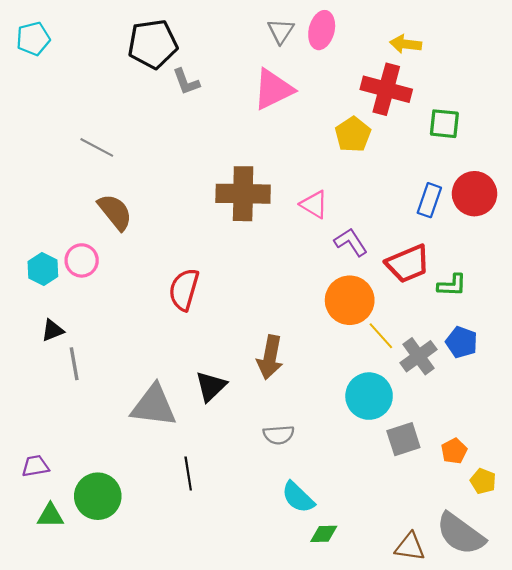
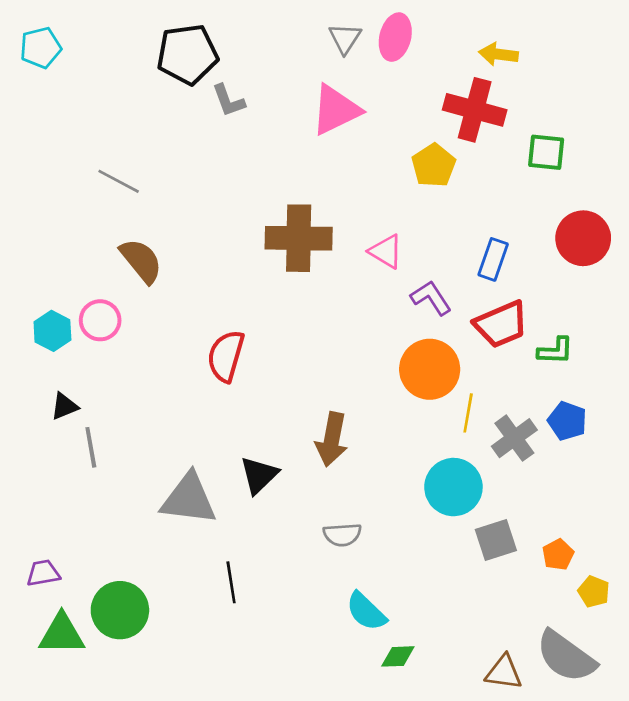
blue rectangle: (429, 200) -> (493, 259), moved
yellow line: (381, 336) -> (468, 413), turned 52
green triangle: (50, 516) -> (62, 634), size x1.4

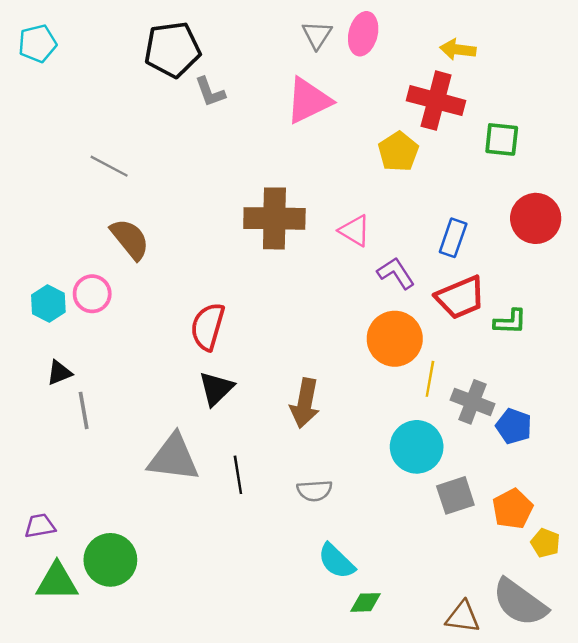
blue pentagon: (567, 421) -> (514, 426), moved
gray cross: (514, 438) -> (472, 402), turned -33
black triangle: (259, 475) -> (216, 389), moved
orange pentagon: (558, 555) -> (513, 509), size x1.4
black line: (231, 582) -> (238, 475), moved

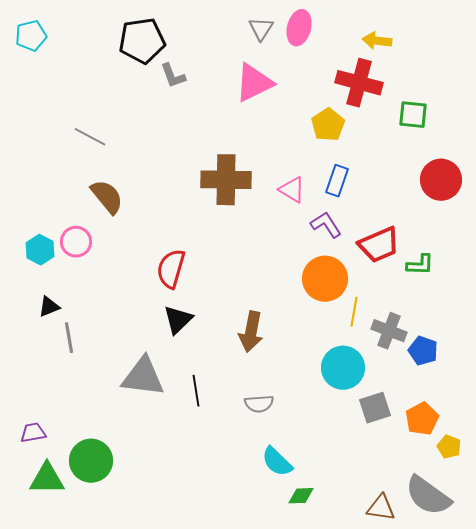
blue rectangle: (453, 238) -> (337, 181), moved

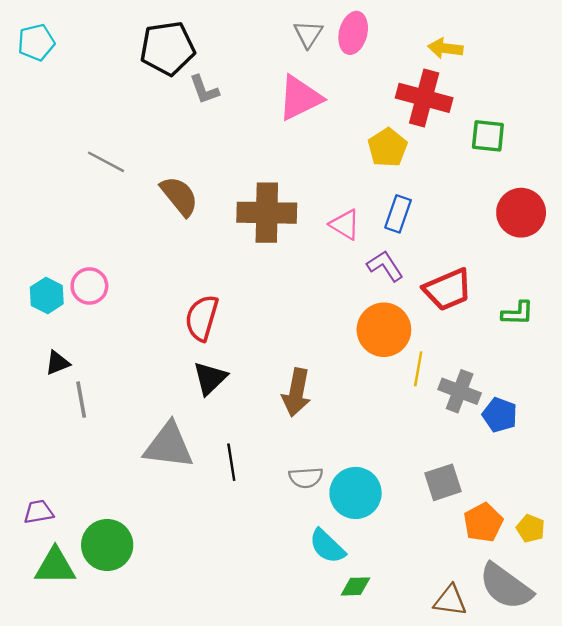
brown semicircle: (107, 197) -> (179, 196), moved
green L-shape: (420, 265) -> (518, 313), moved
cyan circle: (343, 368) -> (356, 493), moved
orange pentagon: (422, 419) -> (483, 523), moved

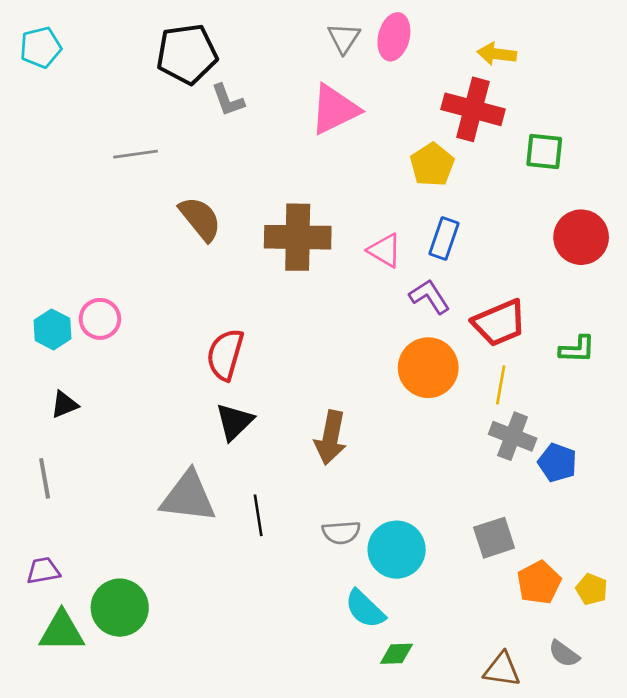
gray line: (106, 162) -> (136, 154), moved, turned -36
yellow line: (418, 369) -> (501, 385), moved
gray line: (81, 400) -> (45, 478), moved
gray semicircle: (506, 586) -> (564, 654), size x0.5

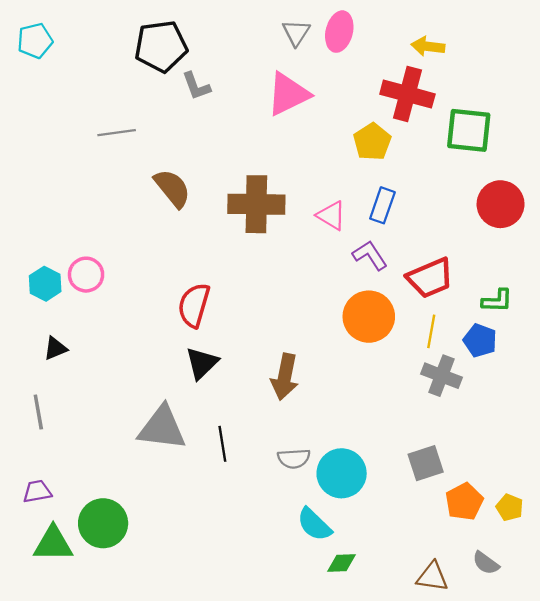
green square: (544, 151) -> (469, 130), size x1.4
blue pentagon: (557, 463) -> (480, 340), moved

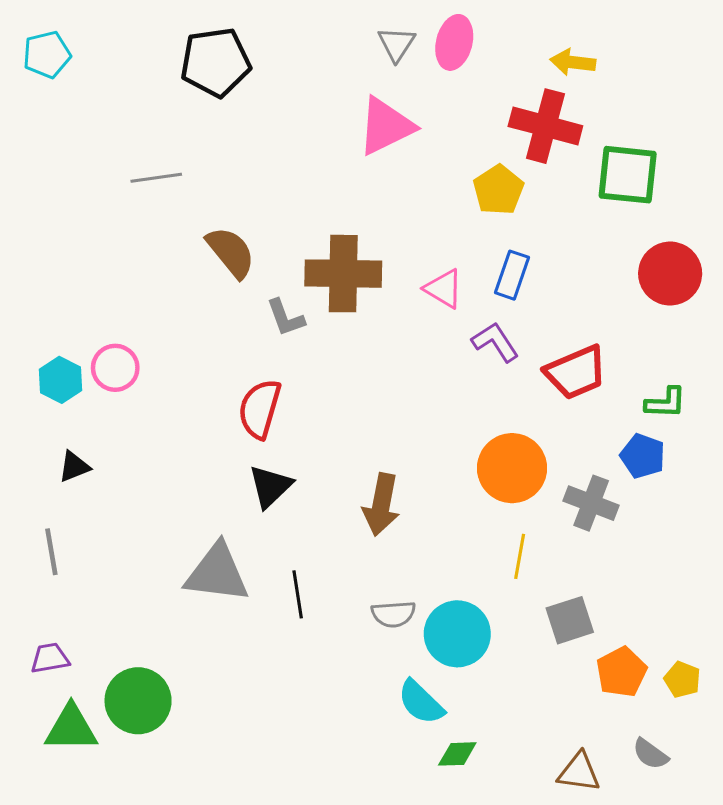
gray L-shape: (196, 86) -> (285, 318), moved
orange circle: (369, 317) -> (512, 468), moved
yellow line: (431, 331) -> (520, 556), moved

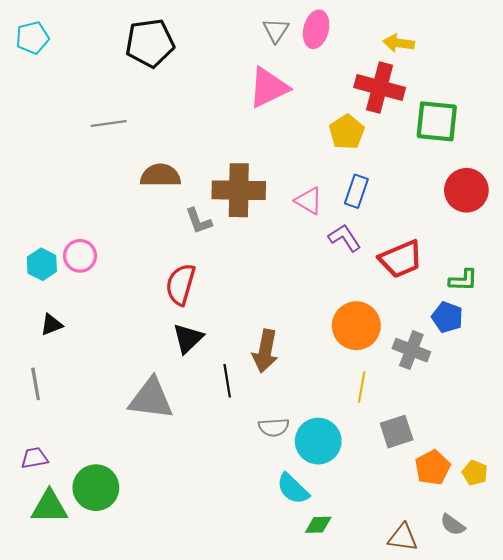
brown semicircle: (231, 252) -> (160, 175), turned -51
black line: (298, 594) -> (227, 381), moved

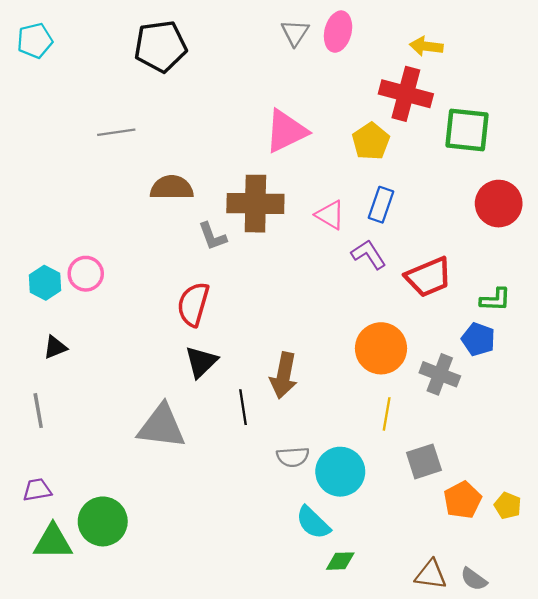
pink triangle: (268, 88) -> (286, 131), moved
gray semicircle: (453, 525) -> (474, 579), moved

